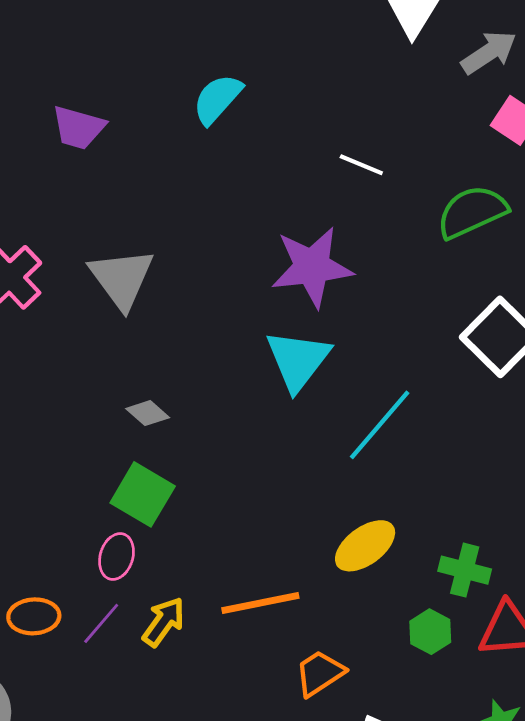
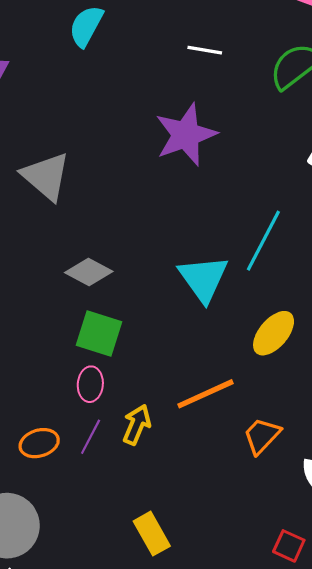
cyan triangle: (298, 360) -> (203, 279), moved
gray diamond: (148, 413) -> (89, 272), size x1.4

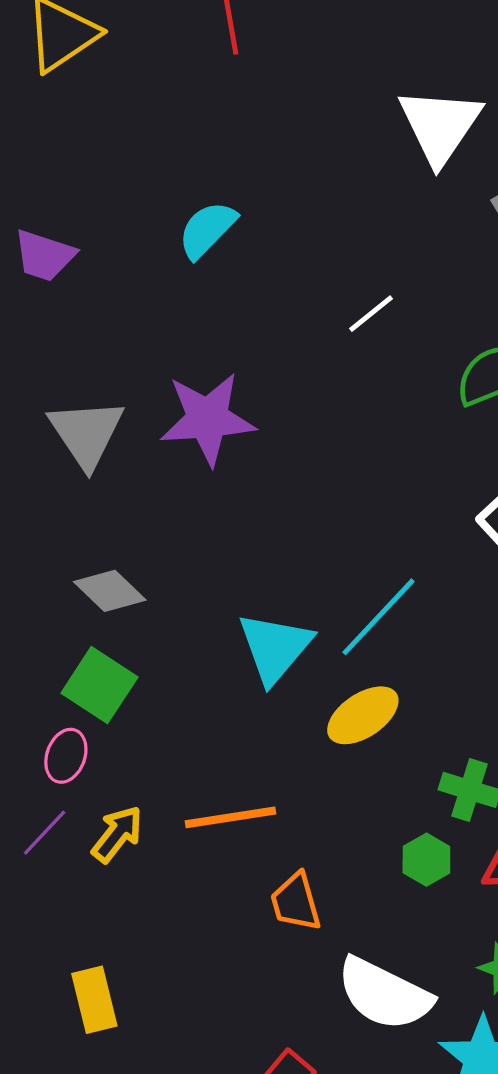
white line: (205, 50) -> (371, 314), turned -64
purple star: (186, 135) -> (208, 419), moved
yellow ellipse: (274, 333) -> (363, 715), moved
orange trapezoid: (262, 436) -> (296, 902), turned -75

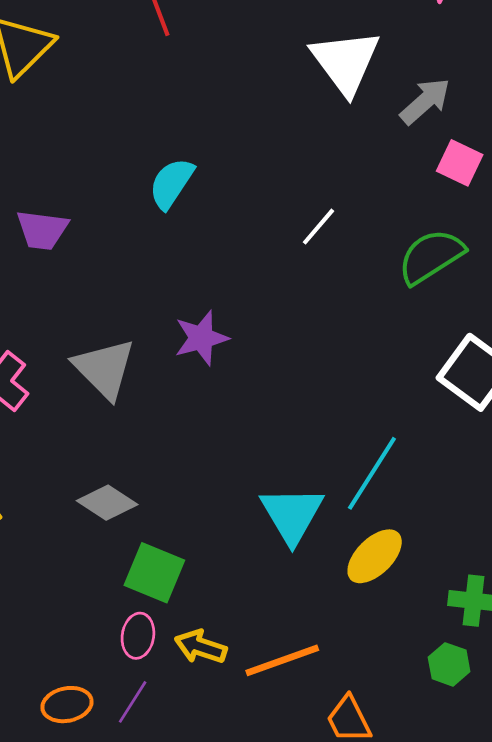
purple star: (208, 419) -> (201, 338), size x0.7
gray diamond: (110, 591) -> (107, 503), moved
yellow arrow: (117, 834) -> (201, 647), moved, turned -99

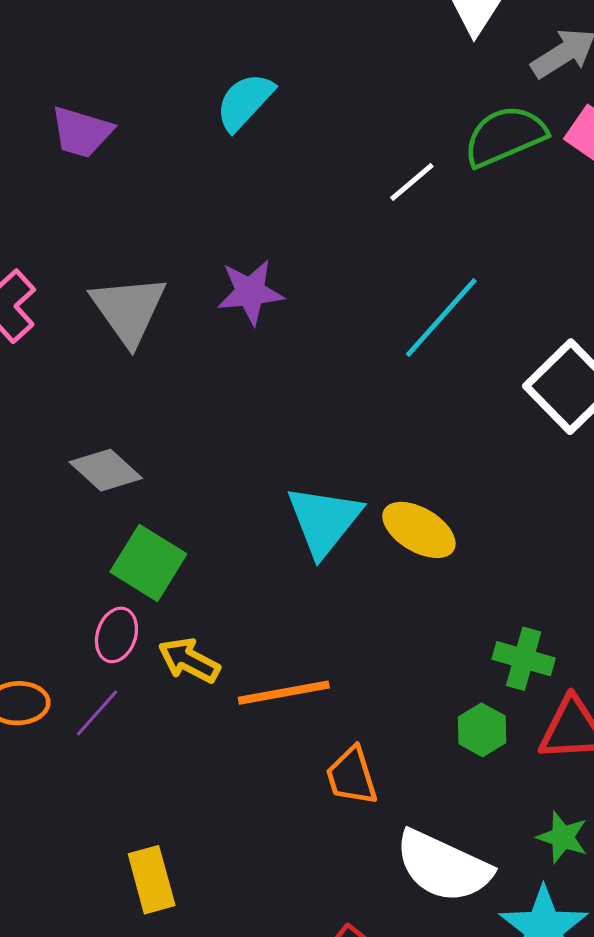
green semicircle: (431, 256) -> (505, 136), moved
cyan line: (372, 473) -> (441, 318), moved
yellow ellipse: (375, 556) -> (419, 530), moved, turned 66

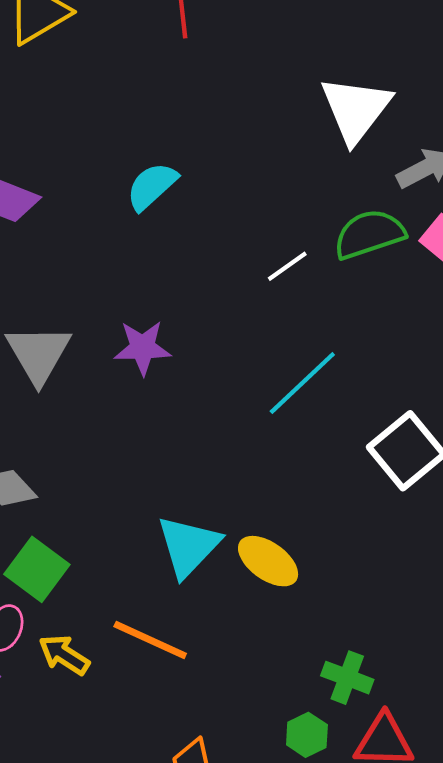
orange line: (284, 693) -> (150, 640), moved, turned 30

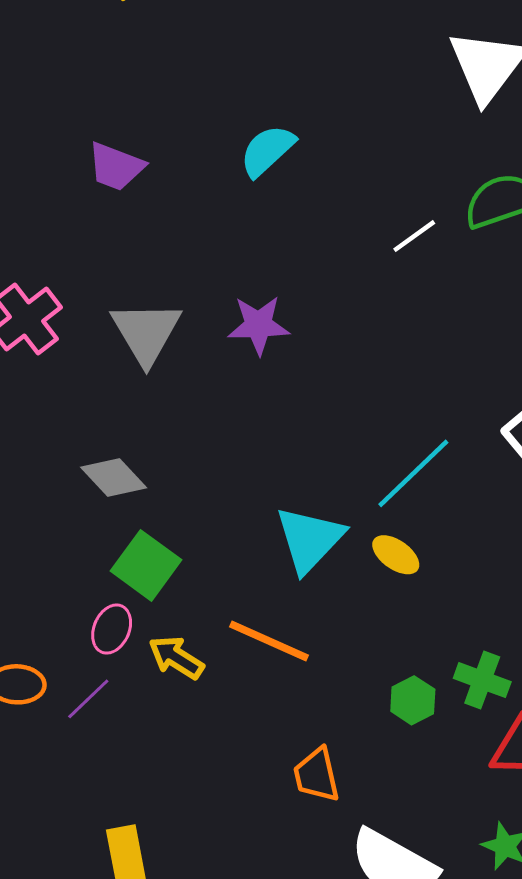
cyan line: (302, 383) -> (413, 473), moved
yellow ellipse: (268, 561) -> (396, 555), size x0.7
green hexagon: (307, 735) -> (413, 700), moved

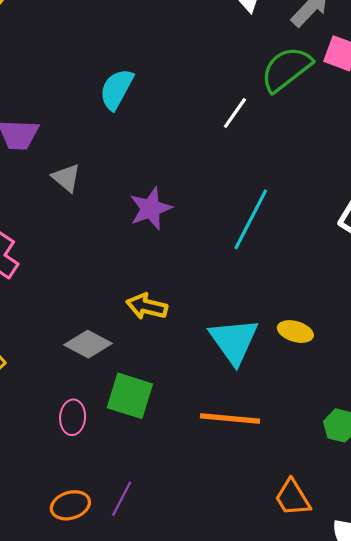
gray triangle: (146, 332) -> (66, 178), moved, size x0.6
cyan line: (413, 473) -> (251, 219), moved
pink ellipse: (112, 629) -> (73, 417), moved
yellow arrow: (176, 658) -> (147, 306), moved

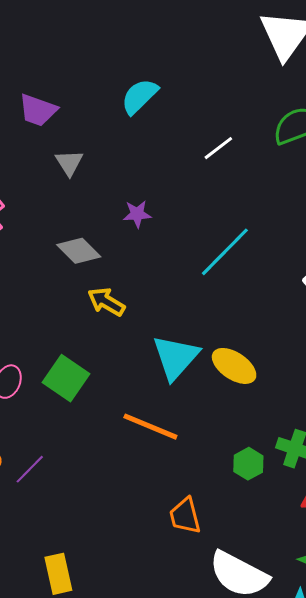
white line: (235, 113) -> (218, 148), moved
purple star: (151, 208) -> (137, 214), size x0.7
yellow ellipse: (295, 332) -> (234, 366), size x1.4
gray diamond: (88, 344) -> (79, 251), moved

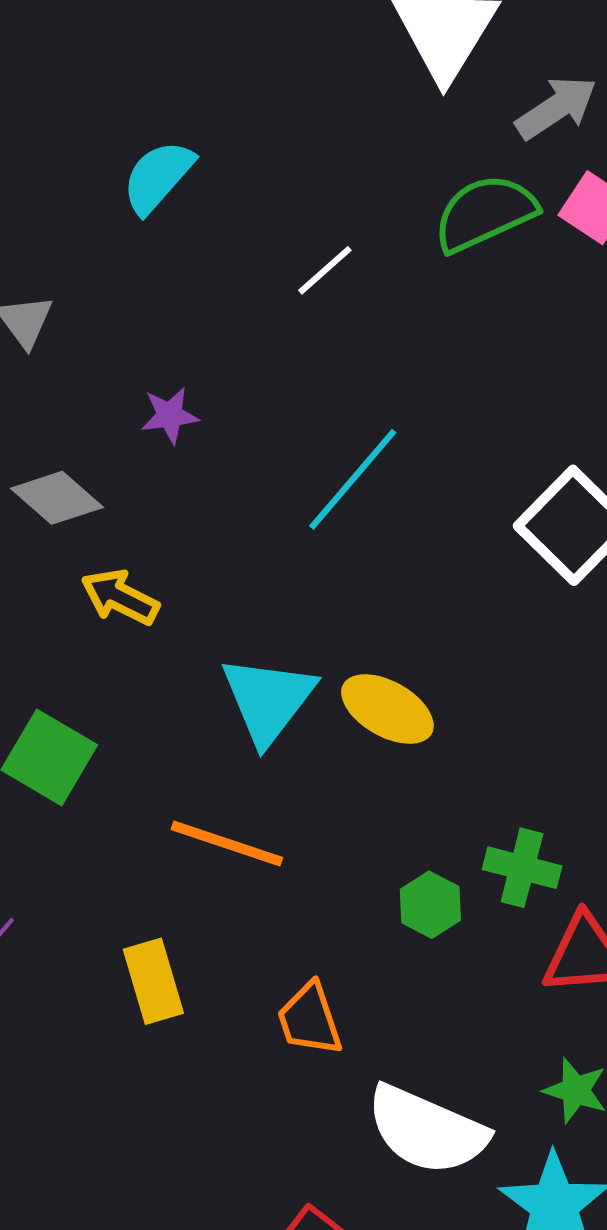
yellow rectangle: (58, 574) -> (153, 981), moved

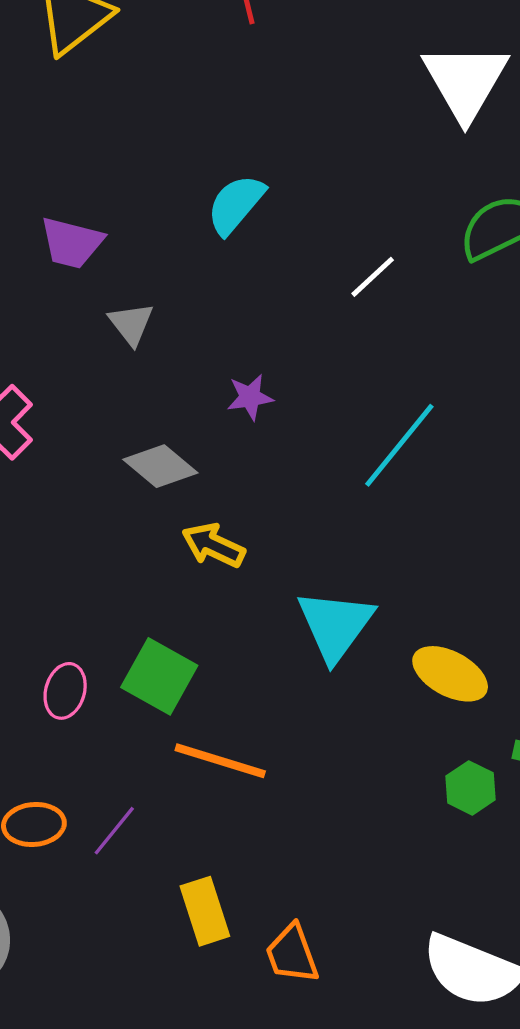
yellow ellipse: (387, 709) -> (450, 674), moved
orange line: (227, 843) -> (220, 761), moved
yellow rectangle: (153, 981) -> (205, 911), moved
orange trapezoid: (310, 1019) -> (292, 954), moved

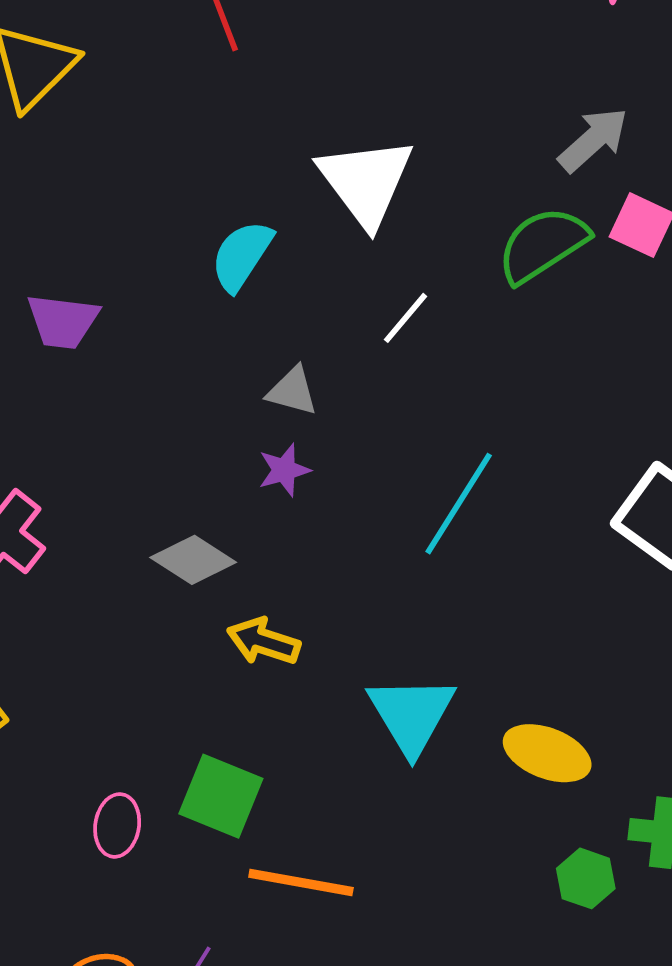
white triangle: (465, 81) -> (366, 182), moved
gray triangle: (131, 324) -> (292, 391), moved, turned -30

